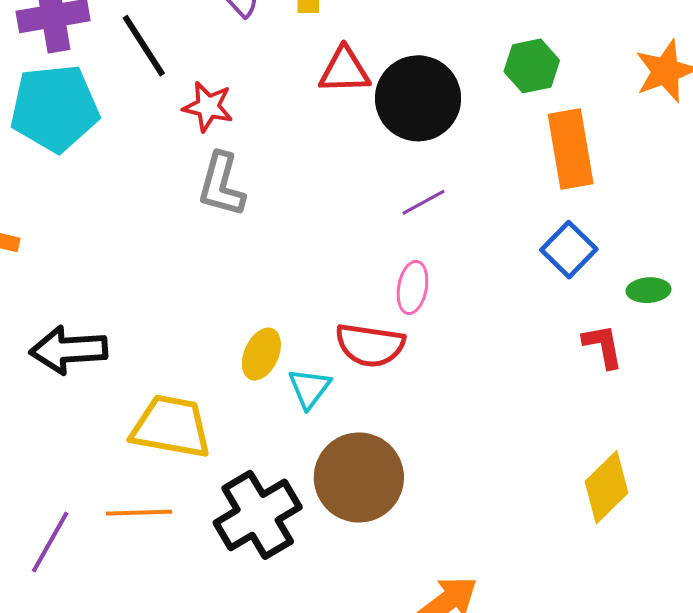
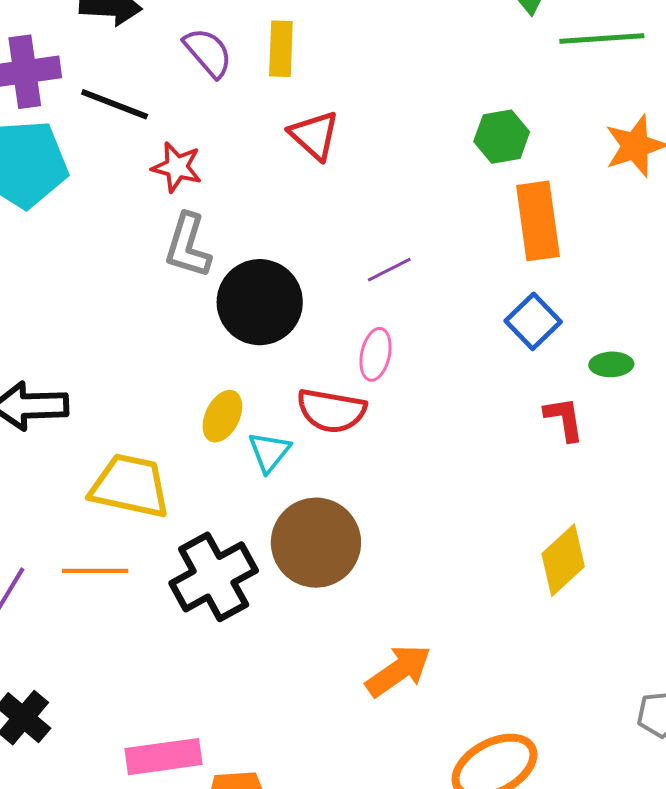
black line: (144, 46) -> (115, 104), turned -38
red triangle: (344, 70) -> (314, 135), turned 42
black circle: (418, 98) -> (260, 302), moved

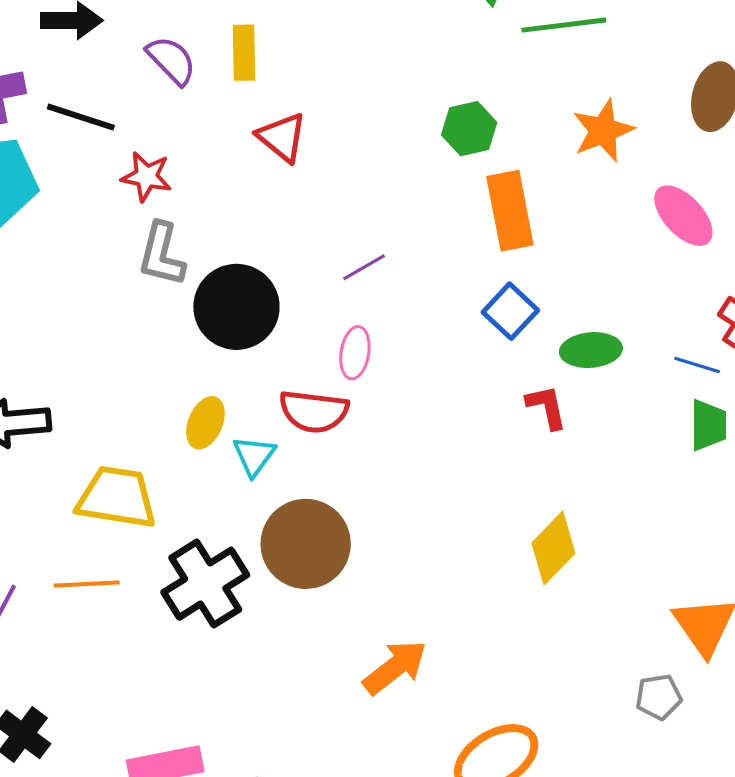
green ellipse: (611, 364) -> (591, 350), size x1.4

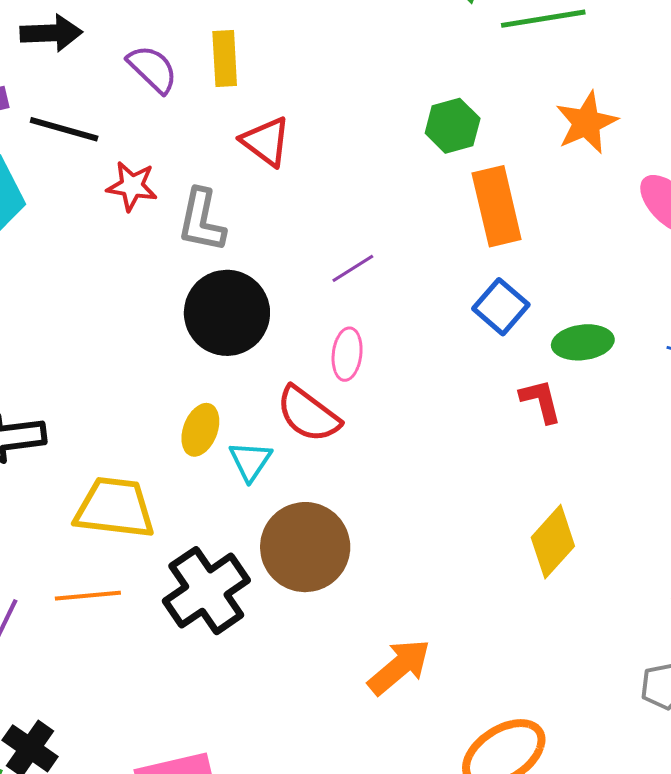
gray L-shape: (162, 254) -> (202, 221), moved
red semicircle: (314, 411) -> (308, 414), turned 32

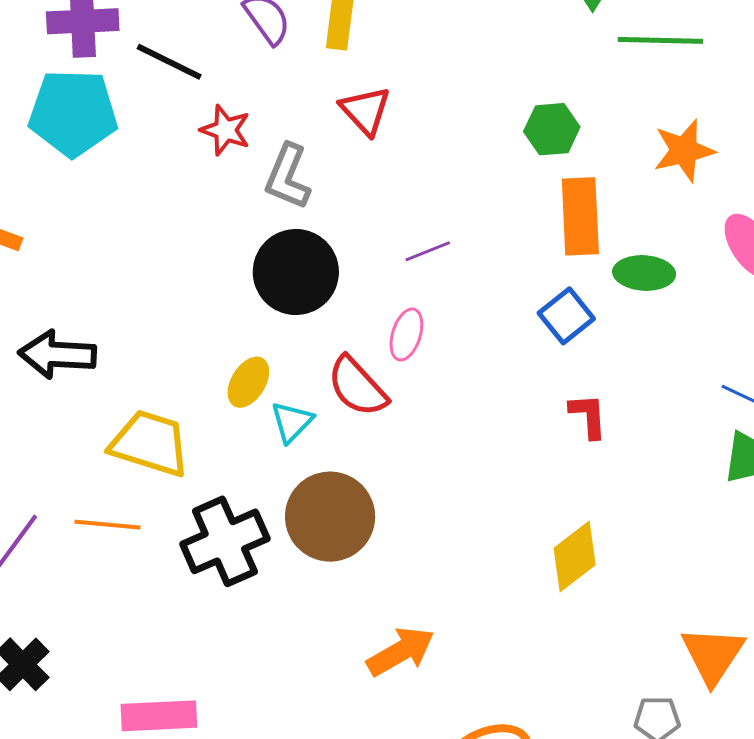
green ellipse: (583, 342) -> (644, 273), moved

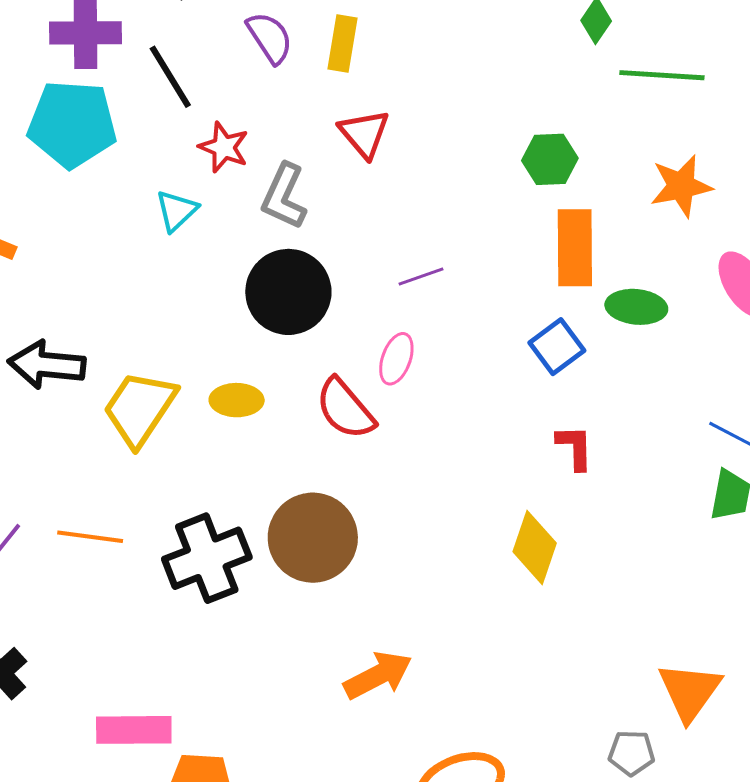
black line: (169, 62) -> (170, 77), turned 30
yellow ellipse: (248, 382) -> (237, 400), turned 57
cyan triangle: (292, 422) -> (177, 211), moved
yellow trapezoid: (150, 443) -> (140, 408), moved, turned -76
yellow diamond: (575, 556) -> (535, 547), moved, turned -36

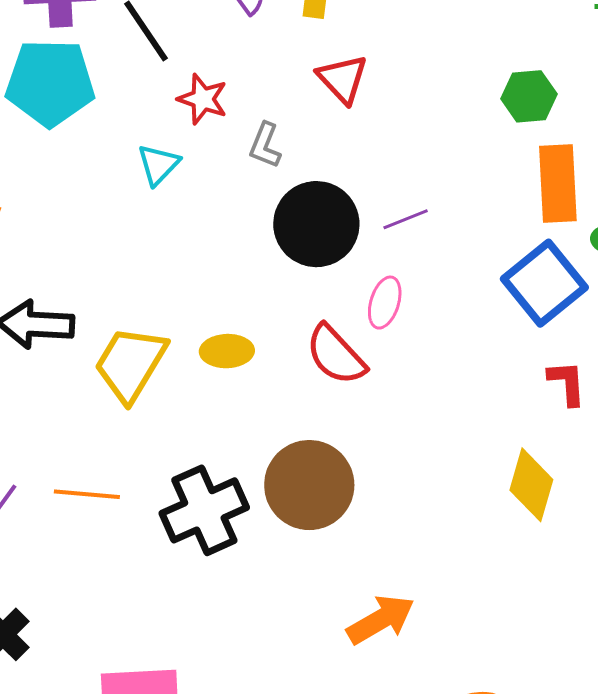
gray L-shape: (284, 196) -> (265, 145), size x0.7
black circle: (288, 292) -> (316, 224), moved
blue square: (557, 347) -> (544, 283), size x1.5

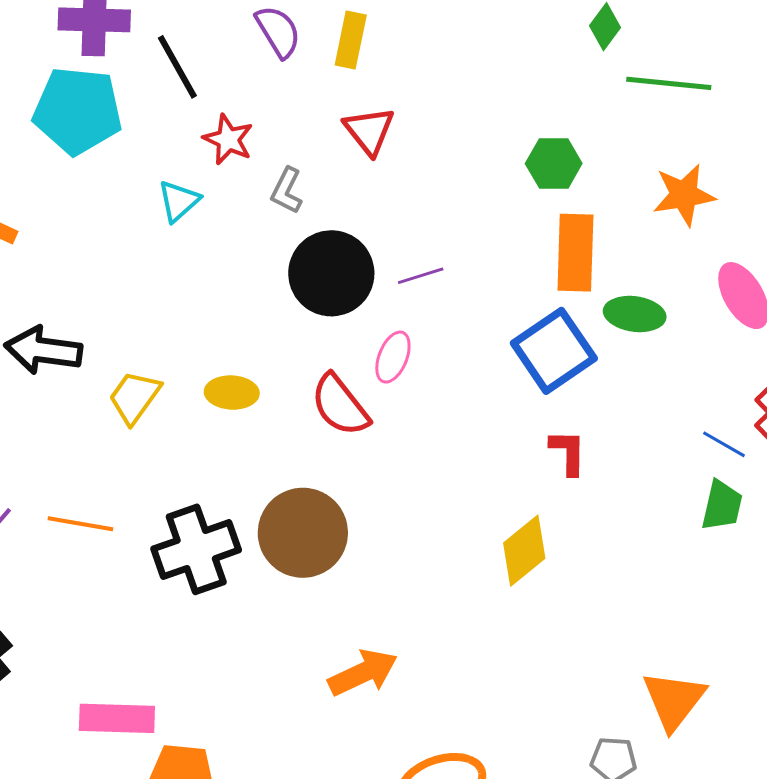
yellow trapezoid: (130, 364) -> (135, 397), size x0.7
yellow diamond: (531, 485) -> (524, 551), turned 30

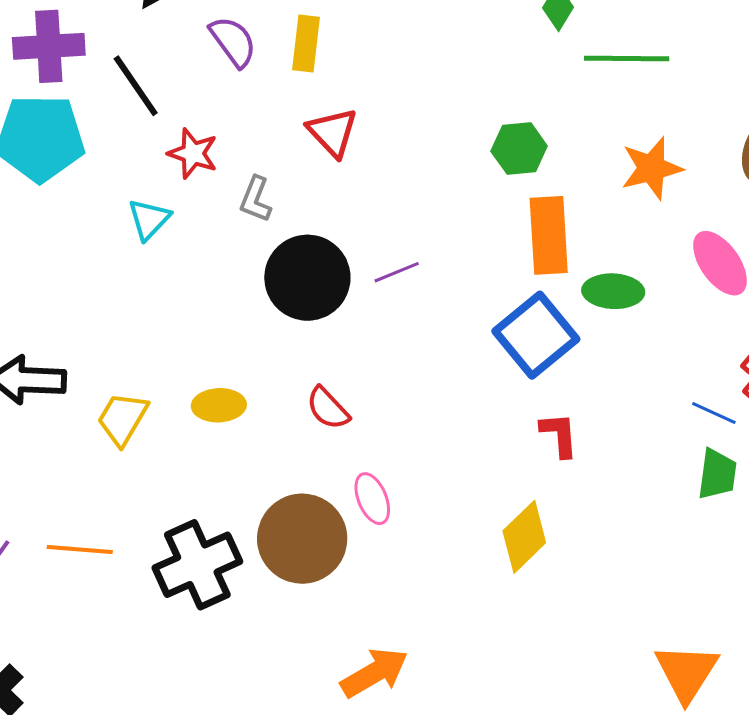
pink ellipse: (393, 357) -> (372, 499), moved, turned -39
red semicircle: (340, 405) -> (328, 408), size x0.7

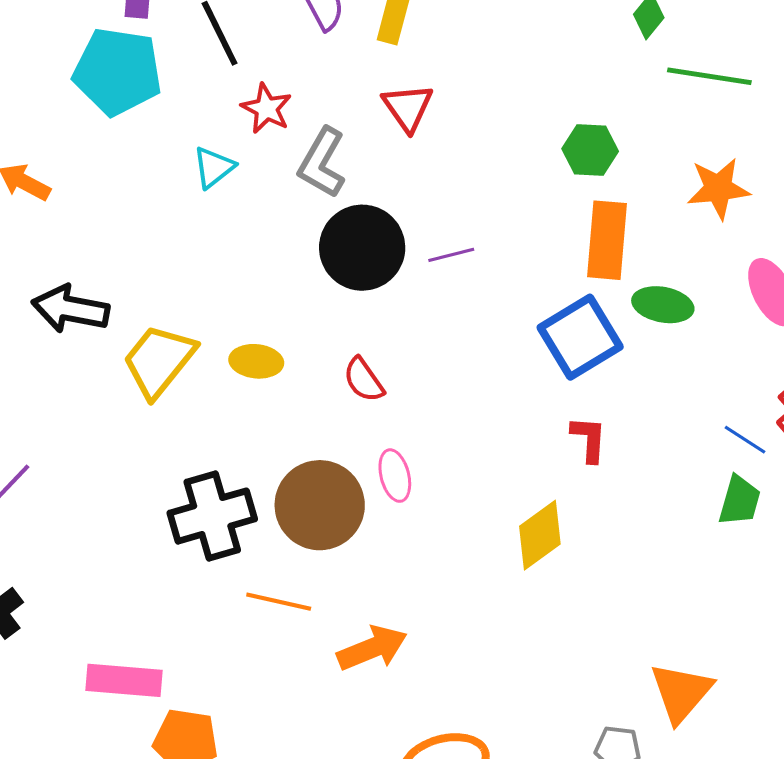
gray L-shape: (256, 199) -> (322, 163), size x1.5
yellow trapezoid: (122, 419) -> (159, 361), size x1.4
orange line: (80, 549) -> (279, 602), moved

